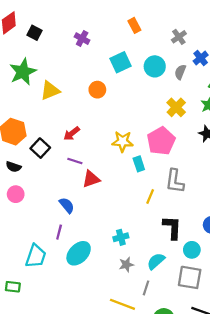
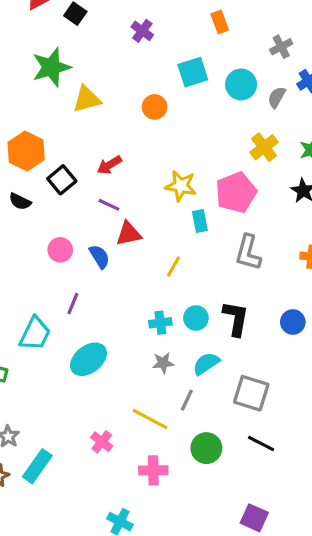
pink circle: (16, 194) -> (60, 250), moved
yellow line: (150, 196) -> (173, 267), moved
blue semicircle: (67, 205) -> (99, 257), moved
cyan circle: (192, 250) -> (196, 318), moved
cyan ellipse: (79, 253) -> (89, 359), moved

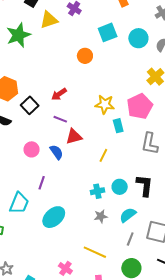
yellow triangle: (87, 99) -> (49, 20), moved
gray line: (187, 400) -> (130, 239), moved

